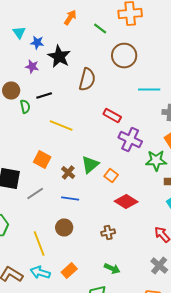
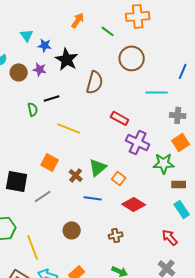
brown circle: (11, 90) -> (19, 72), moved
blue line: (70, 198) -> (93, 198), moved
yellow line: (39, 244) -> (33, 247), moved

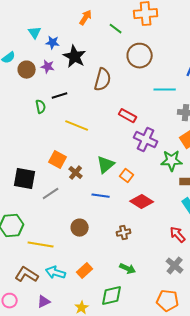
brown cross: (76, 175) -> (76, 173), moved
yellow line: (33, 247) -> (41, 245), turned -60

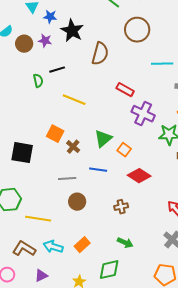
gray line: (51, 194) -> (67, 179), moved, turned 30

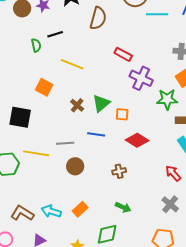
cyan line: (162, 64) -> (157, 14), moved
orange square: (55, 134) -> (44, 87), moved
brown cross: (73, 147) -> (77, 105), moved
orange square: (124, 150) -> (122, 114), turned -32
yellow line: (38, 219) -> (36, 153), moved

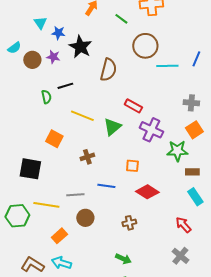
green triangle: (101, 103) -> (112, 127), moved
brown cross: (77, 105) -> (87, 157), turned 32
green arrow: (123, 207) -> (123, 259), moved
orange rectangle: (80, 209) -> (59, 236), moved

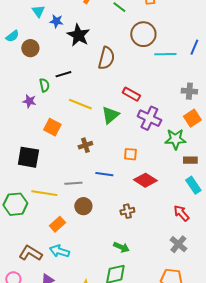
purple star: (53, 57) -> (29, 101), moved

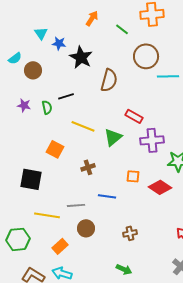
purple star: (29, 101) -> (24, 105), moved
purple cross: (149, 118) -> (152, 140), turned -30
red diamond: (145, 180) -> (160, 187), moved
green hexagon: (15, 204) -> (18, 239), moved

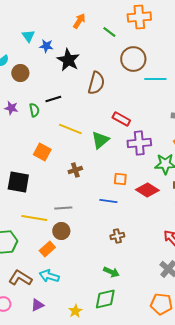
blue line: (107, 196) -> (108, 201), moved
brown circle: (86, 228) -> (61, 231), moved

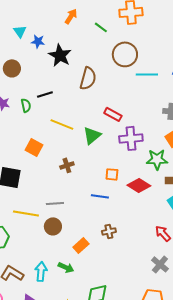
orange rectangle: (47, 249) -> (81, 245), moved
green arrow: (111, 272) -> (66, 267), moved
cyan arrow: (49, 276) -> (41, 271), turned 78

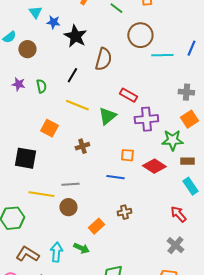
black line: (45, 94) -> (72, 75), moved, turned -42

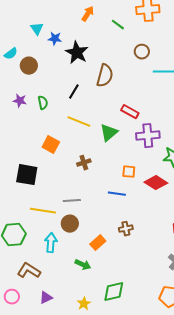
brown circle: (140, 35) -> (142, 52), size x0.6
cyan arrow: (56, 252) -> (51, 243), moved

